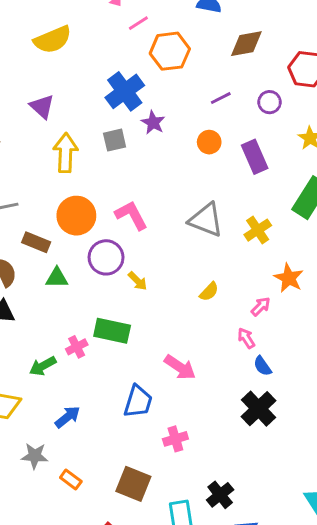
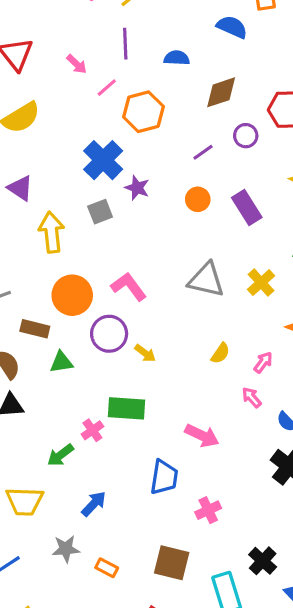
purple circle: (270, 102) -> (246, 136), moved
pink arrow: (261, 306) -> (263, 362), moved
pink arrow: (246, 338) -> (252, 397), moved

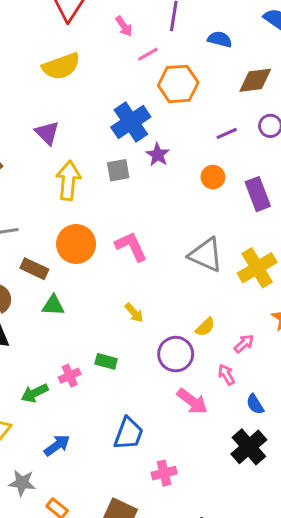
yellow cross: (261, 283) -> (257, 268), size x1.4
purple circle: (109, 334) -> (176, 354), moved
green rectangle: (127, 408) -> (106, 361), size x0.6
pink arrow: (202, 436) -> (192, 401), moved

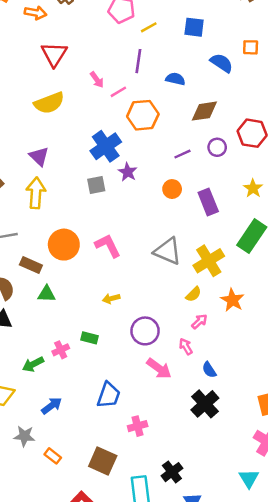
pink arrow: (124, 26) -> (97, 80), moved
yellow arrow: (68, 180) -> (36, 193), moved
yellow arrow: (134, 313) -> (111, 299), turned 119
yellow semicircle: (205, 327) -> (194, 294), moved

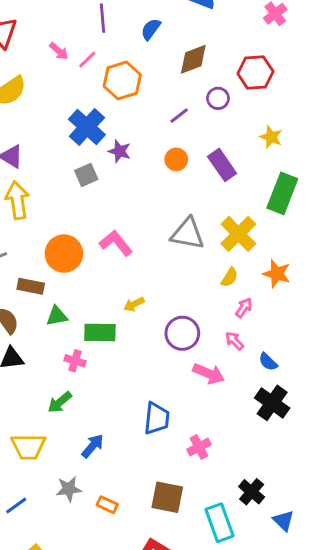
blue semicircle: (175, 79) -> (151, 29), turned -54
green rectangle: (90, 338) -> (100, 333), moved, size x1.5
pink cross: (61, 350) -> (75, 361), moved, turned -35

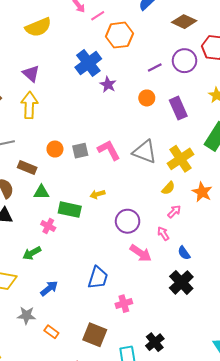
brown diamond: (193, 59) -> (184, 22), moved, turned 35
purple circle: (218, 98) -> (184, 61), size x1.5
gray square: (86, 175) -> (80, 151), moved
pink L-shape: (116, 243) -> (109, 150), moved
orange circle: (64, 254) -> (55, 149), size x0.6

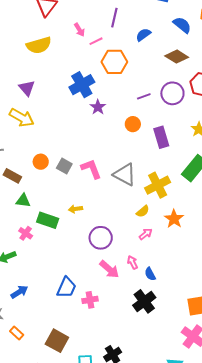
yellow arrow: (29, 105) -> (22, 118), turned 110
gray square: (80, 151) -> (64, 166), turned 35
pink arrow: (163, 234) -> (133, 262), moved
pink cross: (124, 304) -> (90, 300), moved

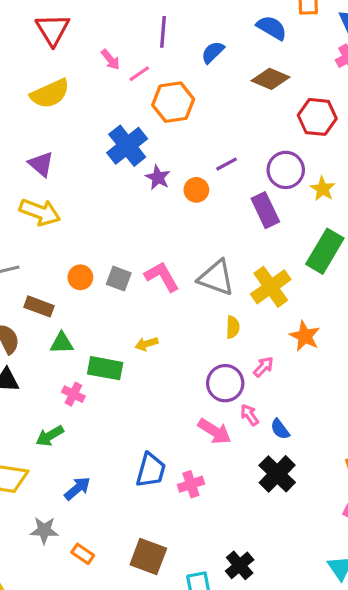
purple circle: (172, 93) -> (286, 170), moved
purple line: (144, 96) -> (226, 164), moved
orange circle: (133, 124) -> (196, 190), moved
yellow semicircle: (143, 211) -> (233, 327), moved, turned -40
purple circle: (101, 238) -> (225, 383), moved

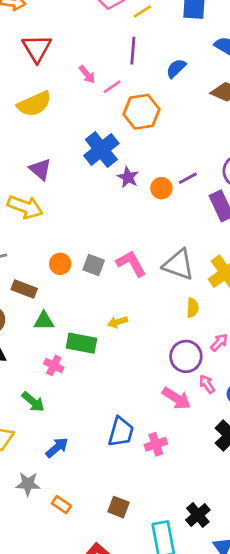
purple triangle: (41, 164) -> (40, 169), moved
purple line: (226, 164) -> (188, 178), moved
green arrow: (50, 436) -> (33, 402), turned -110
brown square: (148, 557) -> (119, 507), size x0.7

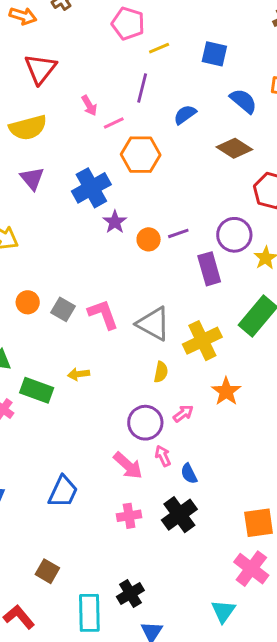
purple triangle: (40, 169) -> (32, 178), moved
pink cross: (156, 444) -> (129, 516), moved

